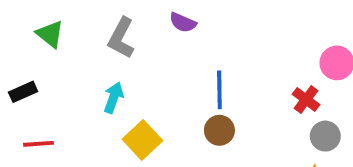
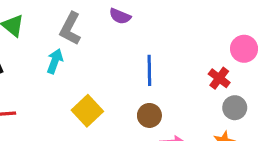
cyan arrow: (114, 98) -> (55, 61), moved
brown circle: (219, 130) -> (149, 115), moved

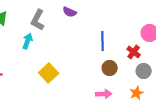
blue line: (149, 70) -> (103, 41), moved
brown circle: (149, 115) -> (110, 68), moved

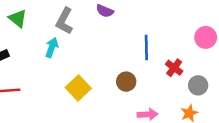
red cross: (134, 52) -> (174, 68), moved
brown circle: (110, 68) -> (126, 82), moved

